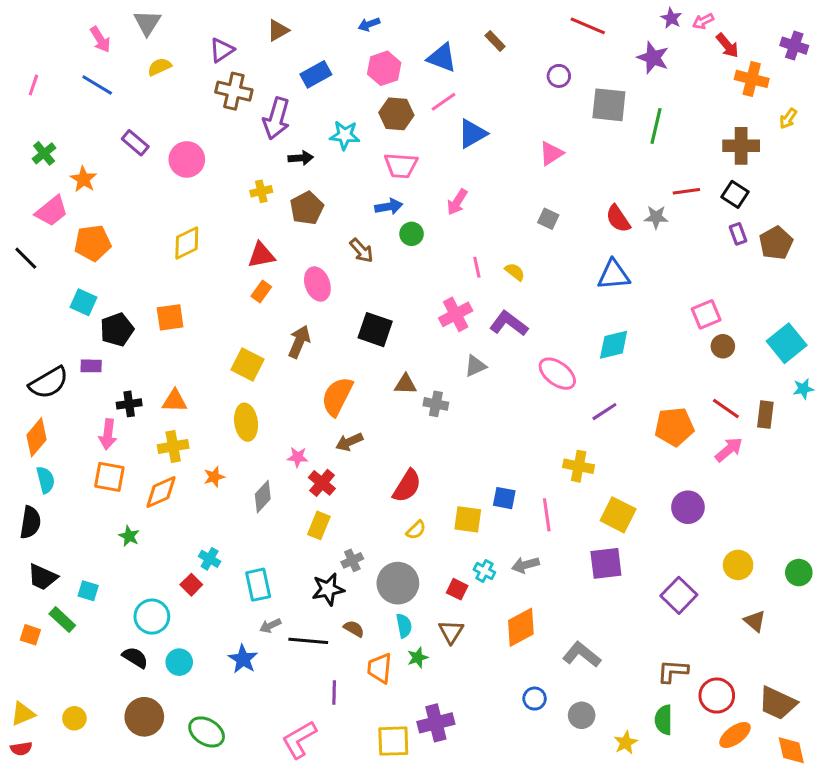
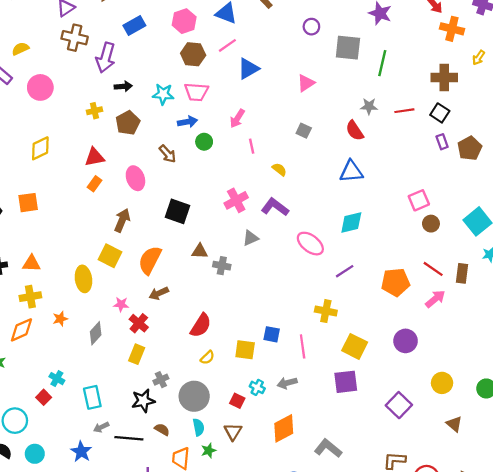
yellow semicircle: (159, 67) -> (20, 49), moved
cyan star: (345, 135) -> (163, 94), moved
gray star: (656, 217) -> (369, 106), moved
pink line: (477, 267) -> (252, 146), moved
yellow square: (248, 364) -> (110, 256), moved

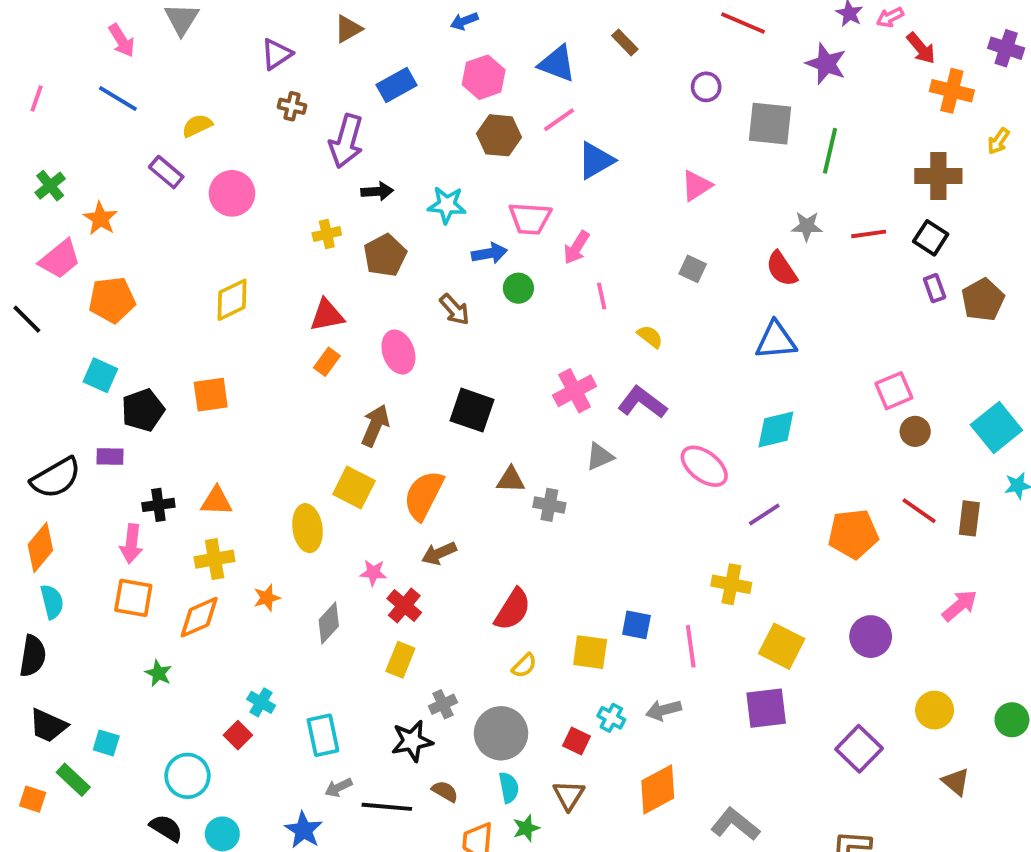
brown cross: (75, 38) -> (292, 106), size x0.6
pink trapezoid: (196, 92) -> (530, 218), moved
pink arrow: (435, 299) -> (960, 606), moved

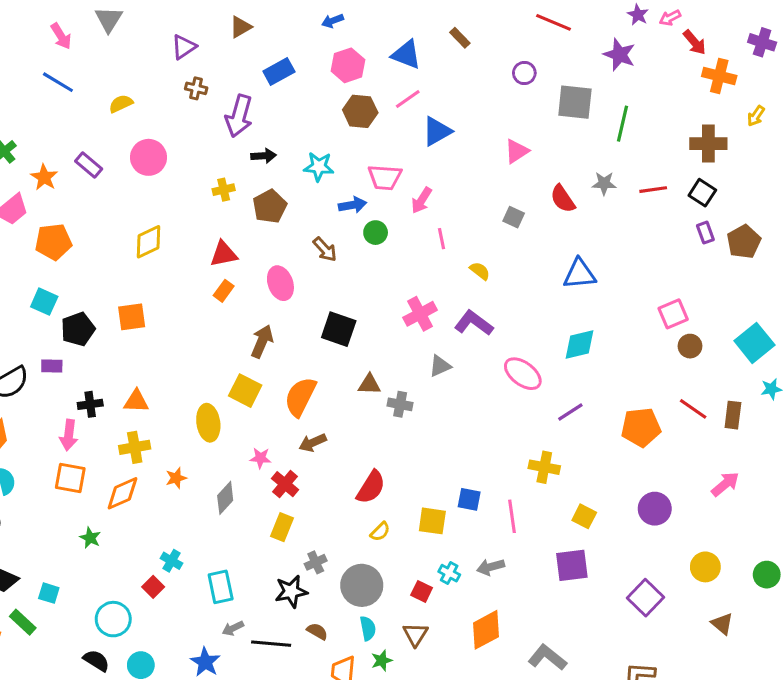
purple rectangle: (166, 172) -> (89, 165), moved
red semicircle: (782, 269) -> (563, 199), moved
yellow square: (782, 646) -> (584, 516), size x0.7

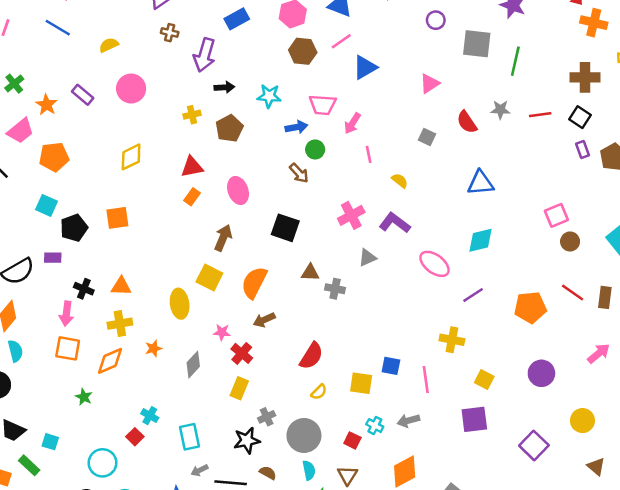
brown arrow: (325, 249) -> (299, 173), moved
black cross: (90, 404) -> (84, 289), turned 30

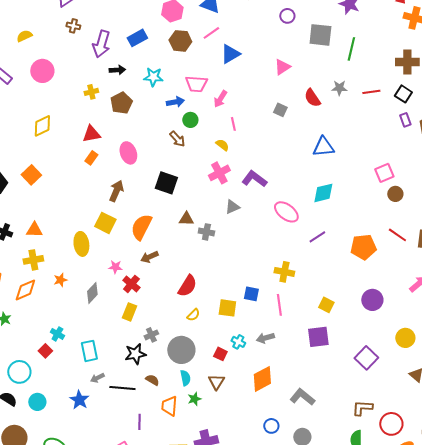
blue rectangle: (237, 19) -> (137, 38), moved
yellow semicircle: (400, 181) -> (222, 145), moved
orange square: (117, 218) -> (31, 175), turned -36
yellow cross: (452, 340) -> (284, 272), moved

